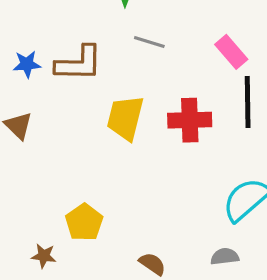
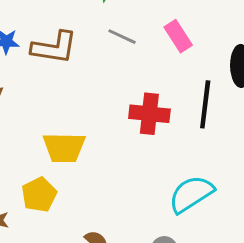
pink rectangle: (231, 52) -> (178, 36), moved
yellow trapezoid: (125, 118) -> (64, 148), moved, turned -111

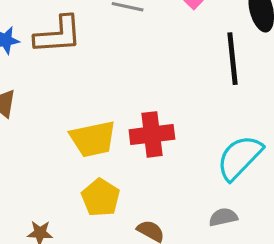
red cross: (149, 114) -> (152, 134), moved
yellow pentagon: (39, 195) -> (101, 198), moved

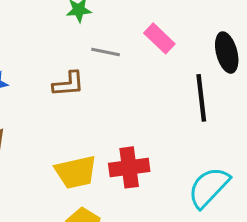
brown L-shape: (58, 35) -> (68, 84), moved, size x0.7

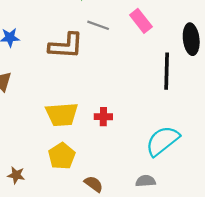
brown L-shape: (68, 84) -> (66, 46), size x1.4
red cross: (129, 167) -> (103, 117), size x0.6

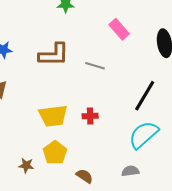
gray line: (98, 25) -> (95, 66), moved
black line: (167, 71) -> (145, 96), moved, turned 32
brown star: (16, 175) -> (26, 165), moved

